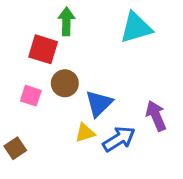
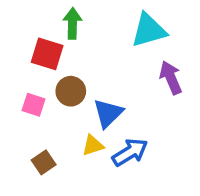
purple arrow: (156, 116) -> (171, 78), moved
brown square: (15, 148) -> (44, 162), moved

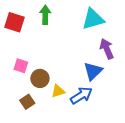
red square: (47, 54) -> (15, 22), moved
brown circle: (71, 91) -> (40, 78), moved
blue triangle: (108, 113) -> (93, 71), moved

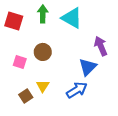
cyan triangle: (93, 19) -> (72, 18), moved, turned 45
brown circle: (40, 78) -> (43, 52), moved
yellow triangle: (58, 91) -> (43, 86), moved, turned -40

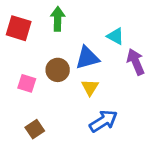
cyan triangle: (72, 18) -> (116, 36), moved, size x0.6
blue triangle: (88, 67) -> (87, 58), moved, turned 30
yellow triangle: (43, 86) -> (90, 87), moved

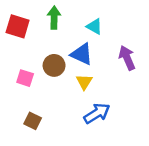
cyan triangle: (116, 36) -> (94, 26), moved
blue triangle: (87, 58) -> (82, 54), turned 40
brown square: (35, 129) -> (33, 121), turned -30

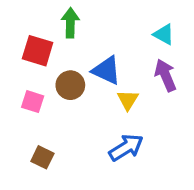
red square: (18, 26) -> (38, 51), moved
cyan triangle: (94, 26) -> (164, 34), moved
yellow triangle: (84, 82) -> (128, 100), moved

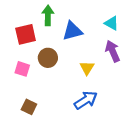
red square: (38, 51) -> (26, 34), turned -30
blue triangle: (106, 70) -> (72, 31), moved, turned -40

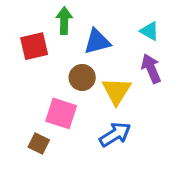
brown circle: (48, 58) -> (82, 77), moved
yellow triangle: (87, 68) -> (117, 91), size x1.5
pink square: (22, 69) -> (61, 113), moved, size x1.5

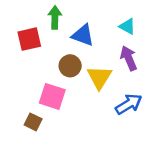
blue triangle: (97, 42) -> (83, 35), turned 35
blue arrow: (115, 134) -> (129, 104), moved

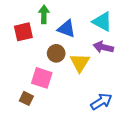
cyan triangle: (127, 26) -> (102, 22), size x1.5
purple arrow: (129, 58) -> (103, 47), turned -54
blue arrow: (129, 104) -> (101, 102), moved

